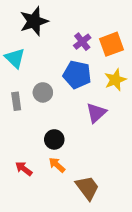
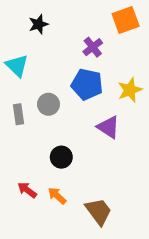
black star: (34, 21) -> (38, 24), size x0.6
orange square: (111, 44) -> (126, 20), moved
purple triangle: (96, 113) -> (108, 127), turned -45
orange arrow: (57, 165) -> (57, 196), moved

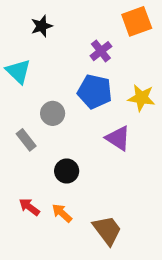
yellow star: (130, 90) -> (141, 98), turned 30
gray rectangle: (18, 114) -> (26, 140), moved, turned -30

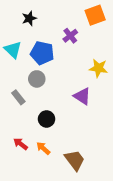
blue pentagon: (95, 92) -> (42, 53), moved

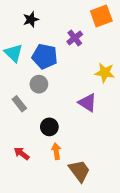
orange arrow: (43, 148) -> (56, 151), moved, turned 40

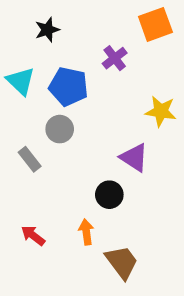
black circle: (49, 127) -> (109, 195), moved

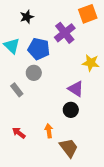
purple cross: (115, 58) -> (65, 33), size x1.5
black circle: (109, 195) -> (71, 110), moved

